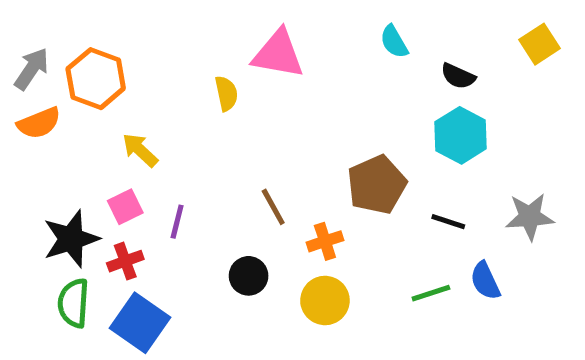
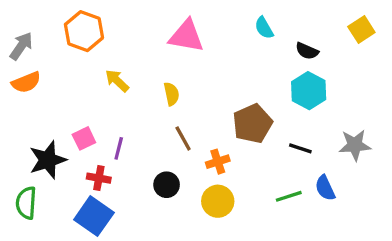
orange hexagon: (96, 79) -> (84, 31), moved
yellow semicircle: (226, 93) -> (172, 94), moved
yellow arrow: (140, 150) -> (117, 81), moved
red cross: (125, 261) -> (99, 178), moved, turned 30
green semicircle: (73, 303) -> (26, 203), moved

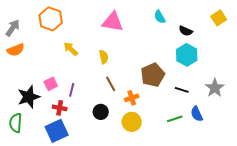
gray star: (355, 145) -> (215, 88), turned -30
blue square: (94, 216) -> (57, 131), turned 30

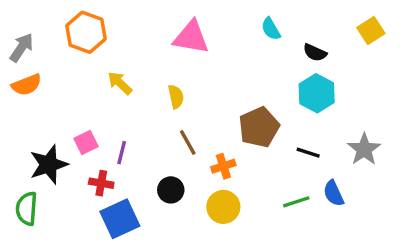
blue square: (57, 131) -> (120, 219), moved

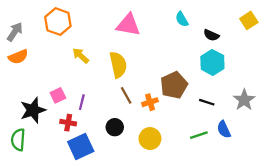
yellow semicircle: (176, 97) -> (118, 65), size x1.6
orange cross: (223, 166) -> (150, 102), moved

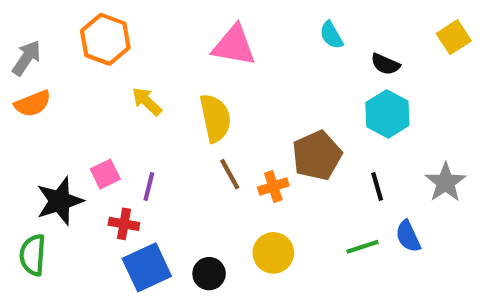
black line: (207, 102) -> (377, 187), turned 56
black circle: (115, 127) -> (209, 274), moved

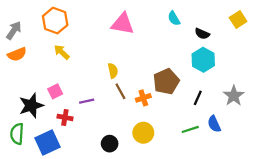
yellow arrow: (147, 101) -> (62, 52), moved
yellow semicircle: (215, 118) -> (113, 71), moved, size x0.6
purple line: (149, 187) -> (87, 101), moved, turned 64
black line: (377, 187) -> (198, 98), turned 40
blue square: (147, 267) -> (48, 143), moved

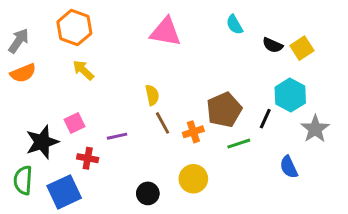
yellow square: (238, 19) -> (302, 48), moved
cyan hexagon: (203, 60) -> (290, 95), moved
black line: (198, 98) -> (265, 119), moved
green line: (190, 129) -> (239, 144), moved

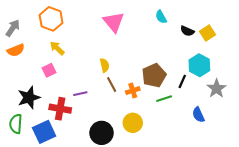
pink triangle: (165, 32) -> (114, 22), turned 40
pink square: (74, 123) -> (49, 70), moved
red cross: (88, 158) -> (60, 109), size x1.5
black circle: (148, 193) -> (102, 133), size x1.5

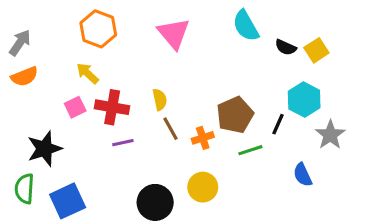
cyan semicircle: (161, 17) -> (246, 26), size x1.5
orange hexagon: (51, 19) -> (98, 29), moved
red cross: (60, 109) -> (112, 107), moved

